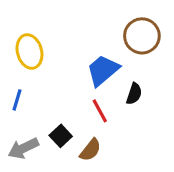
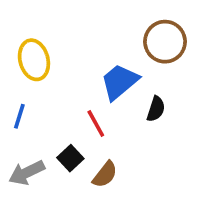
red line: (100, 111) -> (96, 124), moved

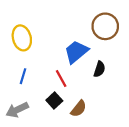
blue line: (19, 116) -> (23, 76), moved
black square: (70, 158) -> (54, 100), moved
brown semicircle: (105, 174) -> (79, 109), moved

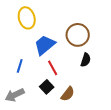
brown circle: (105, 26) -> (78, 35), moved
yellow ellipse: (22, 38) -> (27, 18), moved
blue trapezoid: (76, 52) -> (45, 45), moved

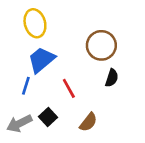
blue trapezoid: (45, 45) -> (41, 60), moved
black square: (47, 87) -> (48, 117), moved

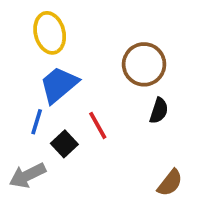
black square: (48, 117) -> (64, 144), moved
brown semicircle: (88, 122) -> (170, 183), moved

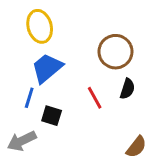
red line: (98, 125) -> (95, 98), moved
black square: (64, 144) -> (52, 116), turned -30

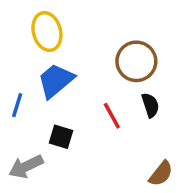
black semicircle: (127, 89) -> (150, 105), turned -36
blue line: (29, 98) -> (17, 105), moved

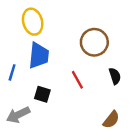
blue trapezoid: (56, 81) -> (39, 56), turned 136
black semicircle: (150, 105) -> (115, 76), moved

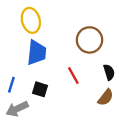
blue line: (12, 72) -> (11, 85), moved
brown semicircle: (111, 120) -> (106, 97), moved

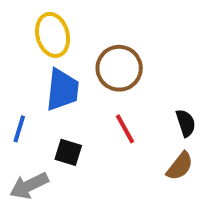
brown circle: (89, 40) -> (119, 68), moved
blue line: (11, 85) -> (19, 129), moved

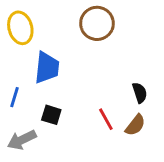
yellow ellipse: (53, 35) -> (20, 28), moved
brown circle: (119, 68) -> (97, 23), moved
red line: (125, 129) -> (106, 119), moved

